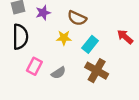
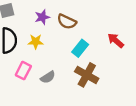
purple star: (43, 13) -> (42, 17), moved
yellow star: (64, 38) -> (36, 42), moved

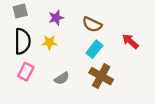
brown semicircle: (67, 22) -> (92, 24), moved
pink rectangle: (23, 71) -> (26, 72), moved

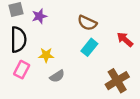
purple star: (56, 18) -> (39, 16), moved
yellow star: (49, 42) -> (46, 55), moved
brown cross: (101, 76) -> (117, 81), moved, turned 30

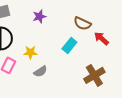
purple star: (39, 16) -> (39, 16), moved
brown semicircle: (87, 23) -> (82, 23), moved

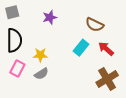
red arrow: (101, 38) -> (106, 49), moved
gray semicircle: (40, 71) -> (41, 74), moved

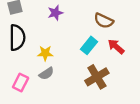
pink rectangle: (17, 68) -> (21, 82), moved
brown cross: (107, 79) -> (97, 77), moved

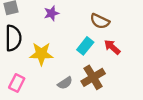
yellow star: (45, 53) -> (41, 54), size x1.5
gray semicircle: (46, 73) -> (65, 83), moved

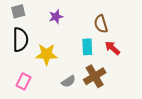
brown semicircle: (100, 21) -> (101, 24), turned 48
cyan rectangle: (85, 46) -> (87, 47), turned -42

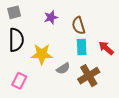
brown semicircle: (101, 24) -> (79, 26), moved
gray semicircle: (68, 81) -> (63, 68), moved

